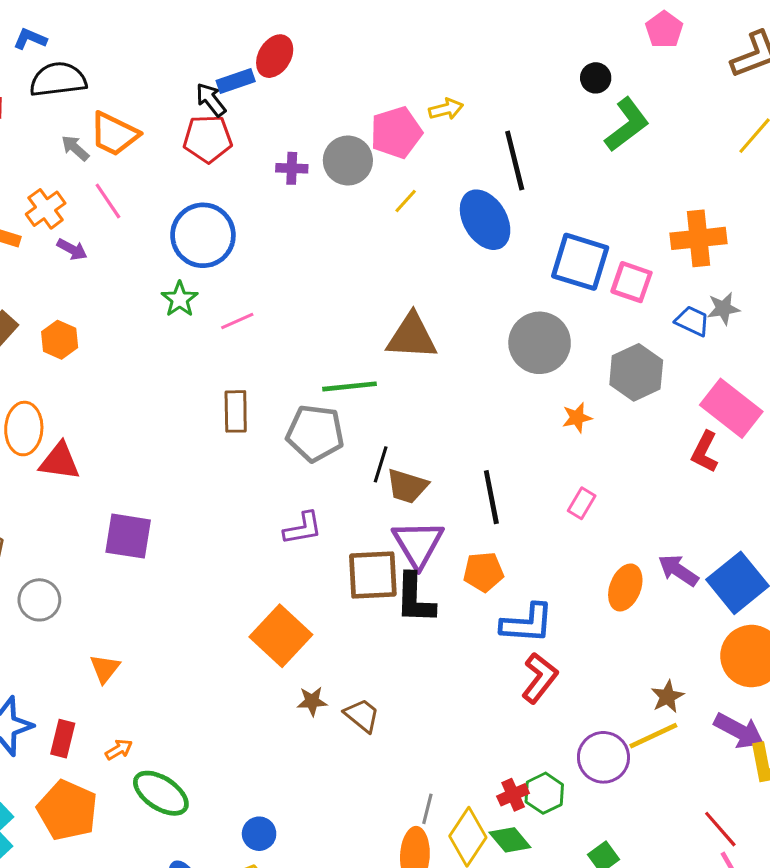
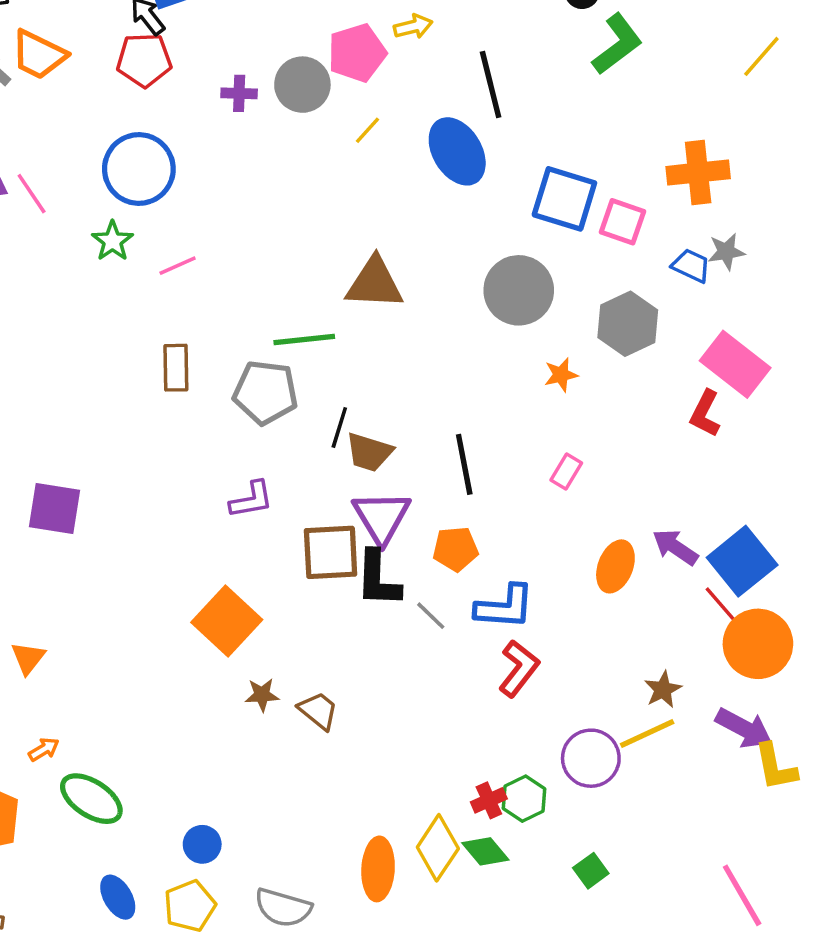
pink line: (108, 201) -> (32, 194), moved
gray line: (427, 809) -> (431, 616), moved, turned -60
red line: (720, 829) -> (723, 607), moved

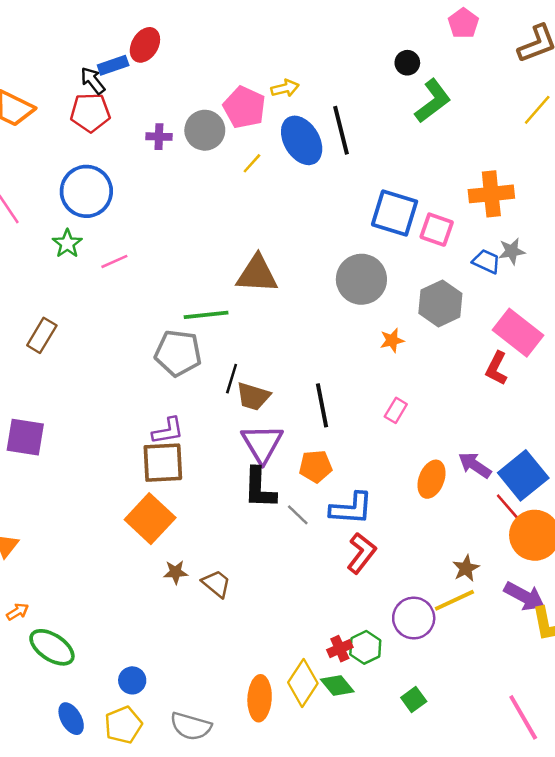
pink pentagon: (357, 53) -> (244, 107), turned -30
blue ellipse: (457, 151) -> (302, 140), moved
brown rectangle: (176, 368) -> (42, 335), moved, turned 32
brown square: (331, 552) -> (163, 463), moved

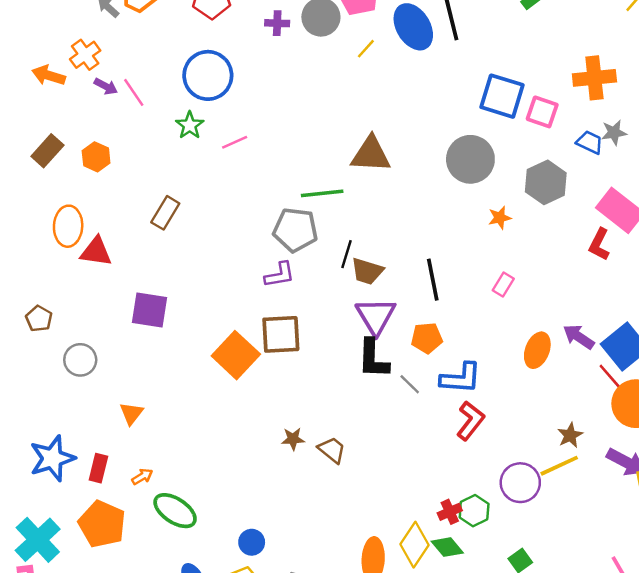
purple L-shape: (168, 431) -> (280, 275), moved
orange square: (150, 519) -> (236, 355), moved

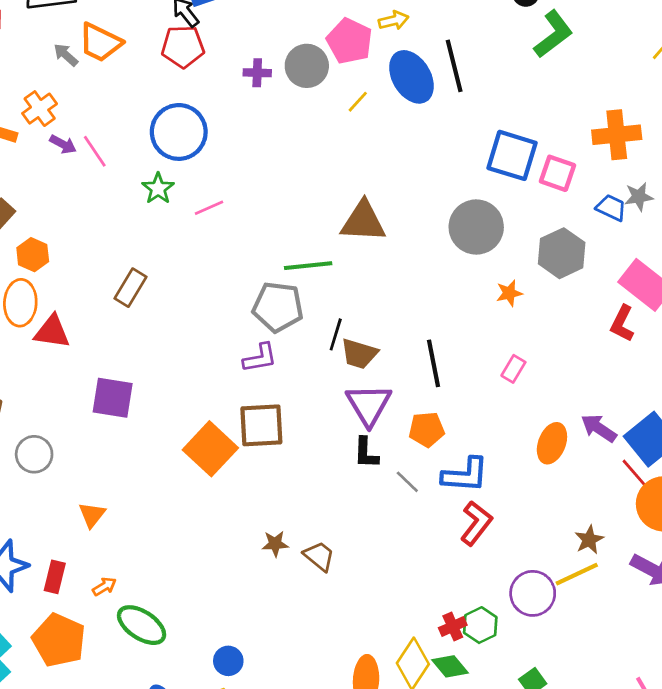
orange hexagon: (96, 157) -> (33, 255), moved
black L-shape: (373, 359) -> (366, 453), size x0.7

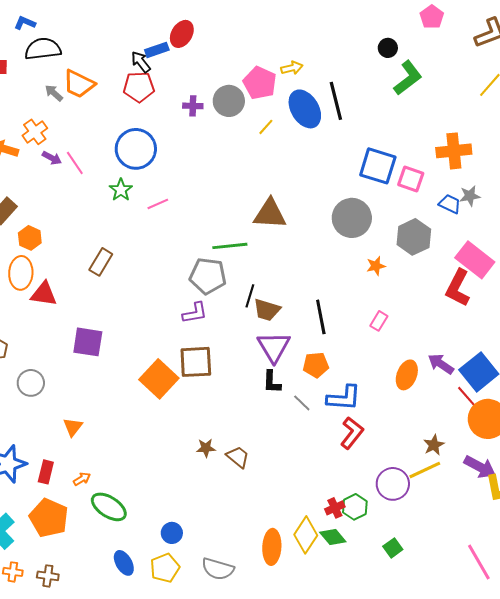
red L-shape: (622, 323) -> (458, 288), size x1.4

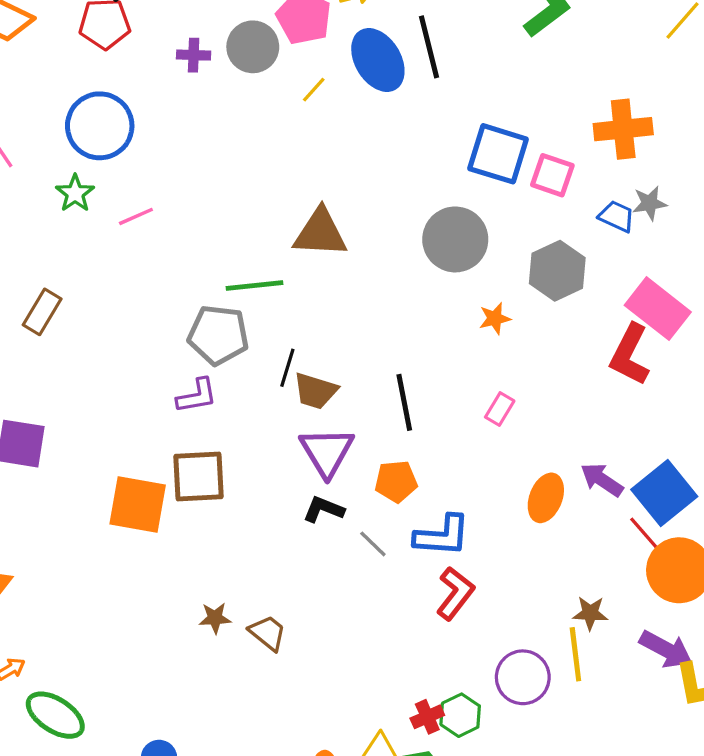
orange square: (159, 379) -> (138, 504), turned -33
black L-shape: (272, 382) -> (324, 509), turned 110
brown star: (434, 445) -> (590, 613), turned 30
yellow line: (425, 470) -> (575, 654), turned -72

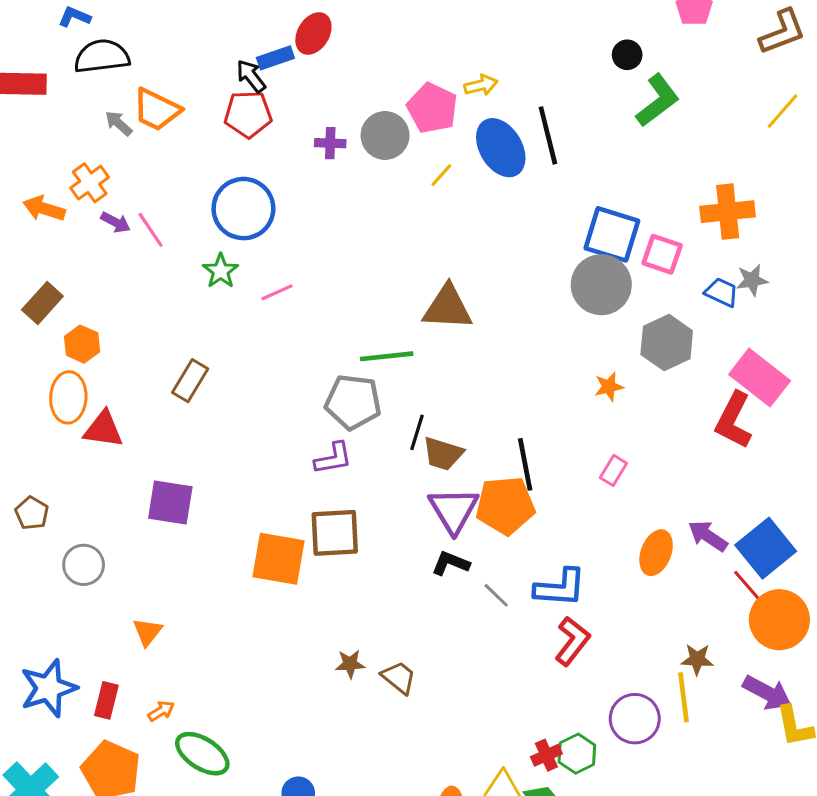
gray circle: (455, 239) -> (601, 285), moved
orange pentagon: (396, 481) -> (505, 505), moved, size x1.5

